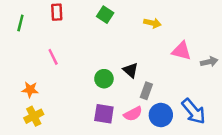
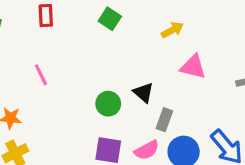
yellow arrow: (152, 23) -> (172, 30), turned -42
pink triangle: (181, 51) -> (193, 67), moved

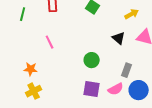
black triangle: (143, 92) -> (119, 38), moved

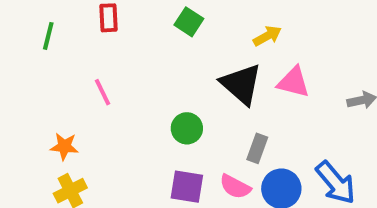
black triangle: (119, 38) -> (241, 84), size x1.6
pink semicircle: (116, 89) -> (235, 187), turned 56

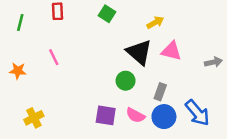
green circle: (187, 128) -> (126, 81), moved
orange star: (64, 146) -> (18, 71), moved
gray rectangle: (257, 148) -> (160, 92), moved

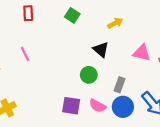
pink triangle: (171, 51) -> (142, 53), moved
black triangle: (139, 52) -> (101, 50), size x0.7

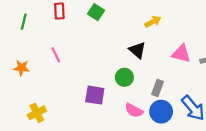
green square: (72, 15) -> (96, 12), moved
purple square: (71, 106) -> (95, 95), moved

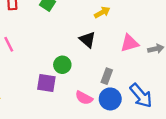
pink triangle: (181, 54) -> (130, 43), turned -30
green circle: (124, 77) -> (62, 65), moved

